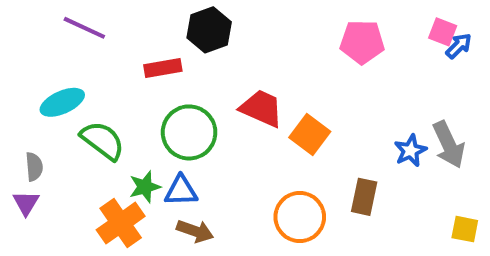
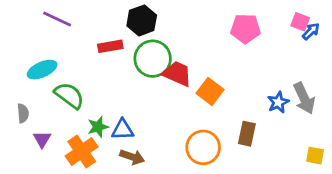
green circle: (189, 132) -> (153, 59), moved
purple triangle: (26, 203) -> (42, 139), moved

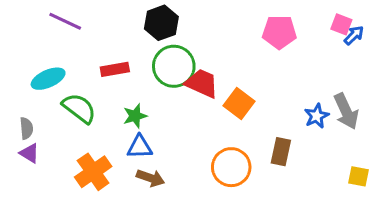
red rectangle: (110, 46) -> (115, 69), moved
green star: (98, 127) -> (135, 116), moved
purple triangle: (42, 139) -> (29, 153), moved, turned -30

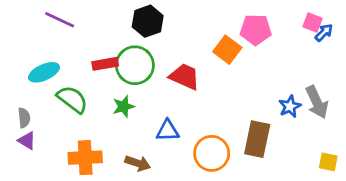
green circle: (174, 66) -> (135, 65), moved
orange square: (239, 103) -> (227, 50), moved
blue triangle: (140, 147) -> (168, 131), moved
brown rectangle: (281, 152) -> (257, 139), size x1.4
orange cross: (93, 172) -> (85, 158), turned 32

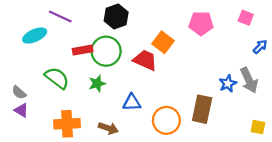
purple line: (60, 20) -> (60, 17), moved
blue arrow: (324, 33) -> (260, 47), moved
orange square: (227, 50) -> (163, 42), moved
cyan ellipse: (44, 72) -> (35, 36), moved
gray semicircle: (24, 118) -> (19, 92), turned 136

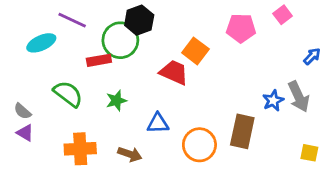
pink square: (246, 18) -> (283, 15), moved, turned 32
green circle: (106, 51) -> (120, 40), moved

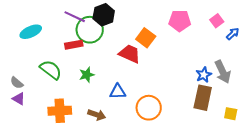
pink square: (283, 15) -> (217, 21), moved
purple line: (72, 20) -> (75, 17), moved
blue arrow: (312, 56) -> (233, 34), moved
brown rectangle: (242, 131) -> (203, 98), moved

